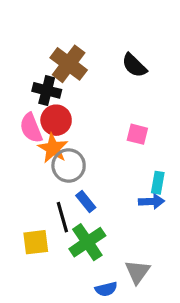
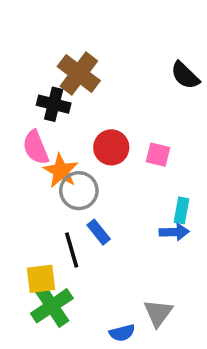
black semicircle: (134, 65) -> (185, 75), moved
red circle: (56, 120) -> (111, 147), moved
green cross: (87, 242) -> (52, 306), moved

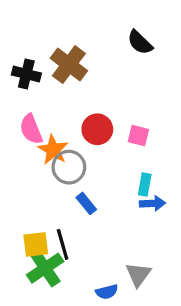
black semicircle: (185, 75) -> (140, 42), moved
black cross: (54, 104) -> (26, 74), moved
cyan rectangle: (181, 210) -> (145, 184), moved
black line: (72, 250) -> (63, 244), moved

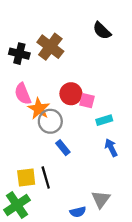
pink square: (138, 136) -> (87, 101), moved
cyan rectangle: (145, 184) -> (104, 120), moved, turned 63
blue arrow: (153, 203) -> (111, 148), turned -114
green cross: (45, 268) -> (17, 205), moved

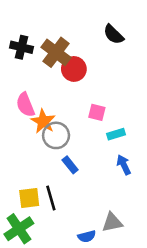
black cross: (19, 54) -> (21, 47), moved
red circle: (71, 94) -> (74, 69), moved
gray triangle: (101, 199) -> (112, 222), turned 42

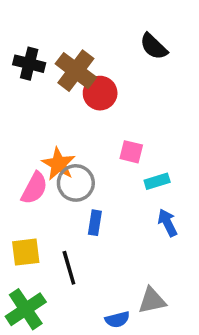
pink semicircle: (25, 105) -> (34, 188), moved, turned -130
blue rectangle: (70, 165) -> (95, 223), turned 48
yellow square: (29, 198) -> (26, 252), moved

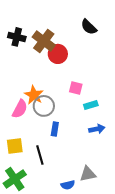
blue arrow: (167, 223) -> (97, 129), turned 105

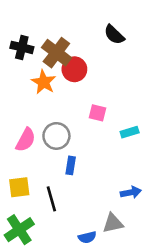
orange star: (34, 95) -> (44, 82), moved
cyan rectangle: (91, 105) -> (130, 132), moved
blue arrow: (97, 129) -> (131, 192), moved

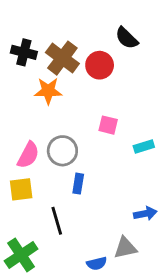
red circle: (74, 69) -> (100, 65), moved
orange star: (44, 82) -> (48, 91), turned -30
yellow square: (19, 187) -> (21, 189), moved

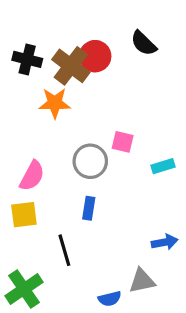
red circle: (100, 65) -> (95, 56), moved
gray circle: (62, 151) -> (90, 161), moved

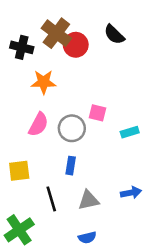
brown cross: (71, 66) -> (56, 33), moved
pink semicircle: (32, 176) -> (38, 124), moved
gray triangle: (142, 281) -> (89, 200), moved

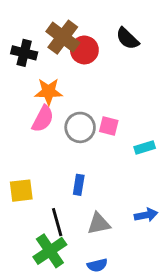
pink semicircle: (38, 124) -> (43, 119), moved
gray circle: (72, 128) -> (80, 127), moved
green cross: (19, 230) -> (50, 251), moved

